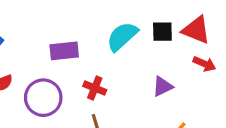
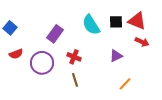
cyan semicircle: (122, 36) -> (91, 25), turned -80
purple rectangle: (64, 51) -> (55, 34), turned -48

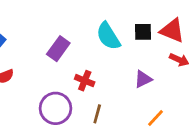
purple circle: (42, 63) -> (56, 108), moved
brown line: (75, 80) -> (97, 114), moved, turned 32

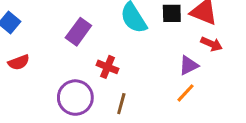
purple triangle: (143, 79) -> (189, 65), moved
orange line: (155, 118) -> (186, 93), moved

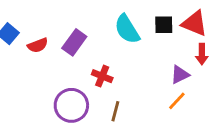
red arrow: (212, 44) -> (202, 54), turned 66
red semicircle: (19, 62) -> (38, 45), moved

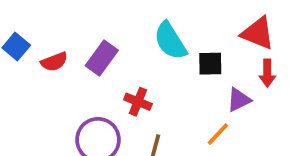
black square: (164, 25) -> (210, 64), moved
orange line: (177, 101) -> (218, 134), moved

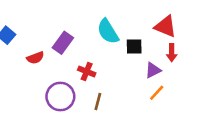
red semicircle: (54, 62) -> (35, 58), moved
orange line: (218, 134) -> (157, 93), moved

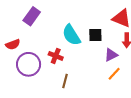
cyan semicircle: (108, 31) -> (71, 35), moved
purple rectangle: (63, 43) -> (32, 16), moved
purple circle: (60, 97) -> (29, 64), moved

